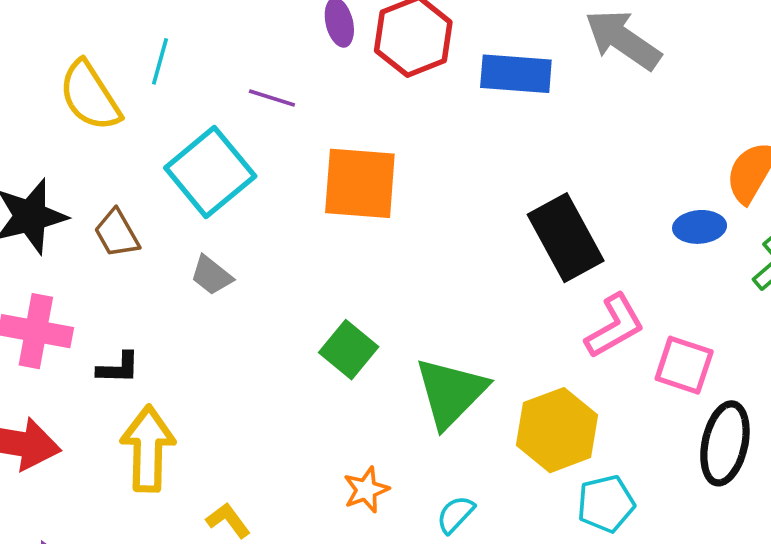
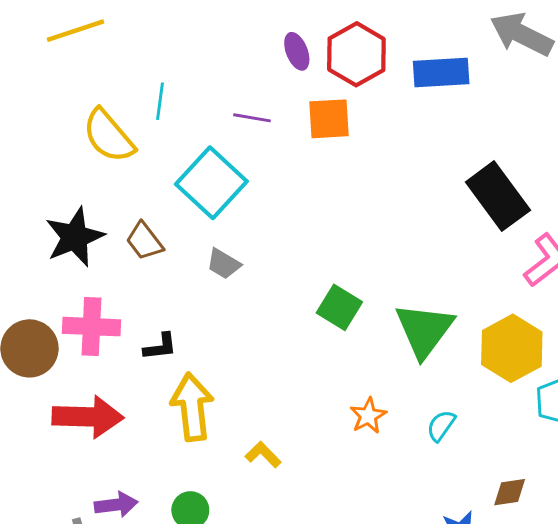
orange square: (360, 183) -> (329, 119), moved, size x0.7

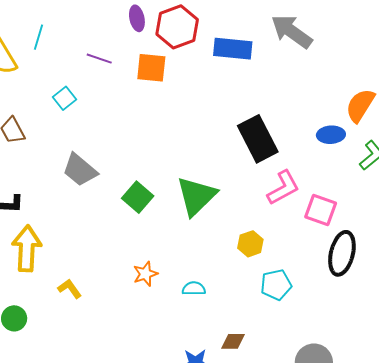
cyan square: (211, 183) -> (64, 98), size x0.5
gray trapezoid: (224, 264) -> (80, 170), moved, size x1.5
green triangle: (424, 330) -> (196, 196), moved
yellow hexagon: (512, 348) -> (250, 244), size x0.6
cyan semicircle: (441, 426) -> (194, 289), turned 45

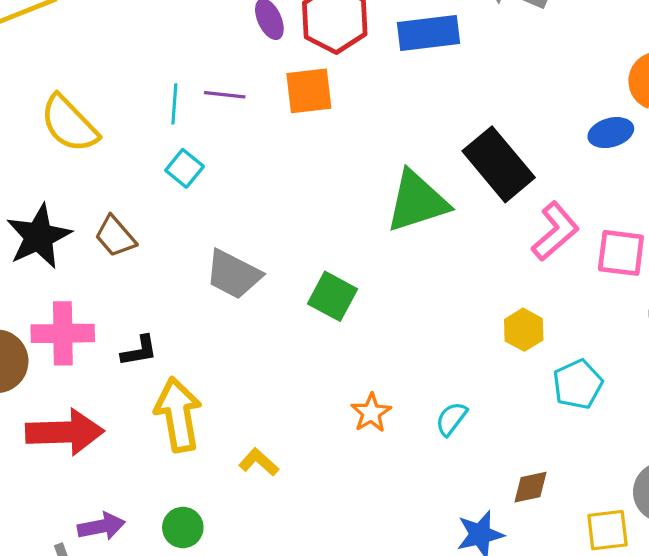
cyan line: (38, 37) -> (174, 104), moved
green triangle: (196, 196) -> (417, 201), moved, turned 39
cyan semicircle: (194, 289) -> (451, 419), turned -40

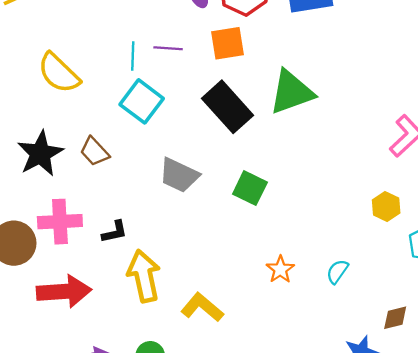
black rectangle: (499, 164) -> (227, 107), moved
cyan square: (185, 168) -> (142, 101), size x1.6
green triangle: (417, 201) -> (291, 92), moved
yellow L-shape: (259, 462) -> (202, 307), size x1.5

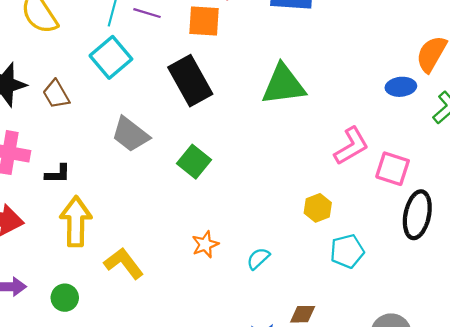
green triangle: (291, 92) -> (283, 85), moved

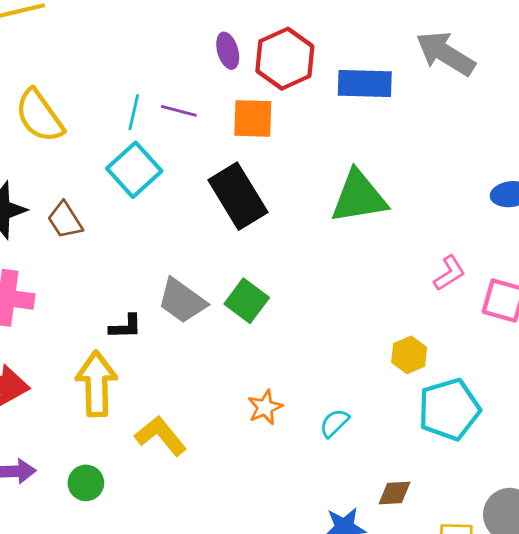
gray trapezoid: (130, 134) -> (182, 301), moved
pink L-shape: (351, 146) -> (449, 273), size x0.7
black L-shape: (58, 174) -> (126, 327), moved
cyan pentagon: (347, 251) -> (449, 409), size x1.4

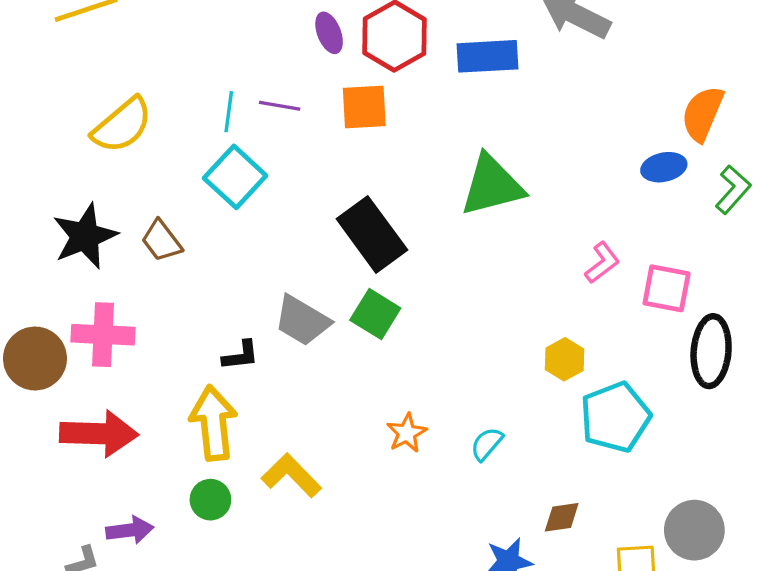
yellow semicircle: (39, 116) -> (122, 125), turned -90
black rectangle: (238, 196) -> (372, 234), moved
green circle: (86, 483) -> (210, 500), moved

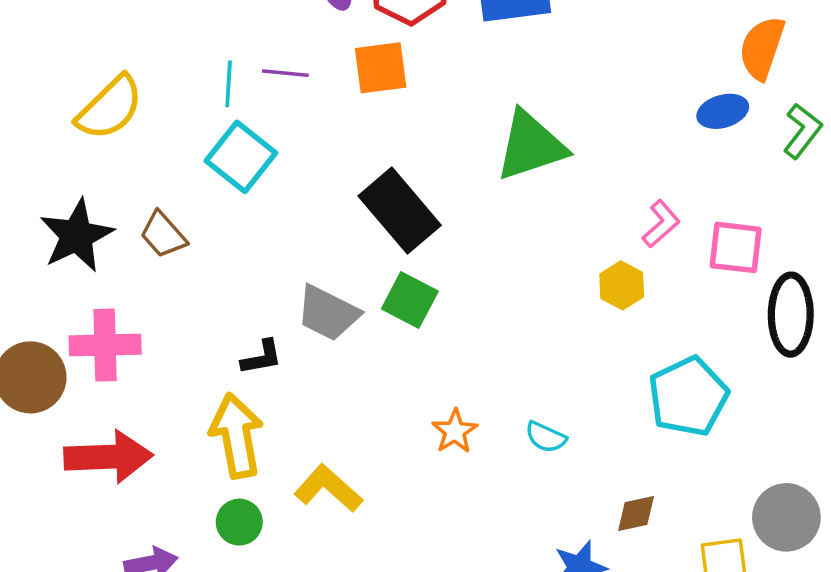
yellow hexagon: (565, 359) -> (622, 285), moved
cyan semicircle: (487, 444) -> (546, 437), turned -102

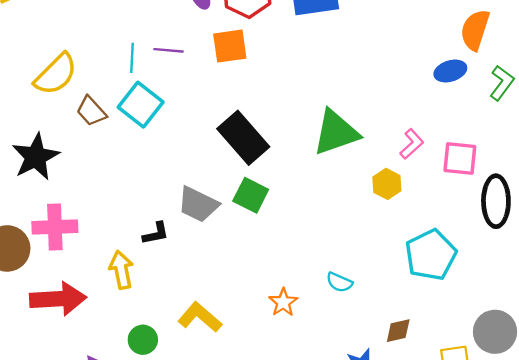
green triangle: (531, 146) -> (336, 132), moved
brown trapezoid: (163, 235) -> (91, 111), moved
orange star: (455, 431) -> (283, 302), moved
yellow arrow: (237, 436) -> (121, 270), moved, size x0.7

